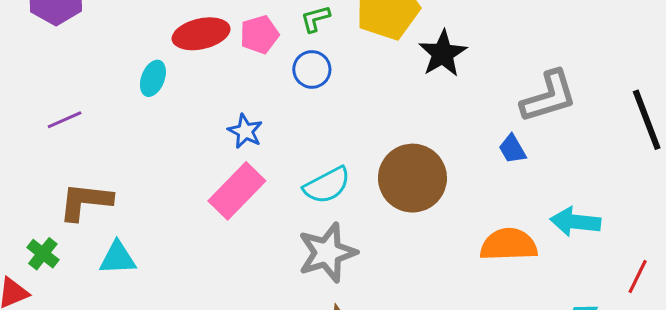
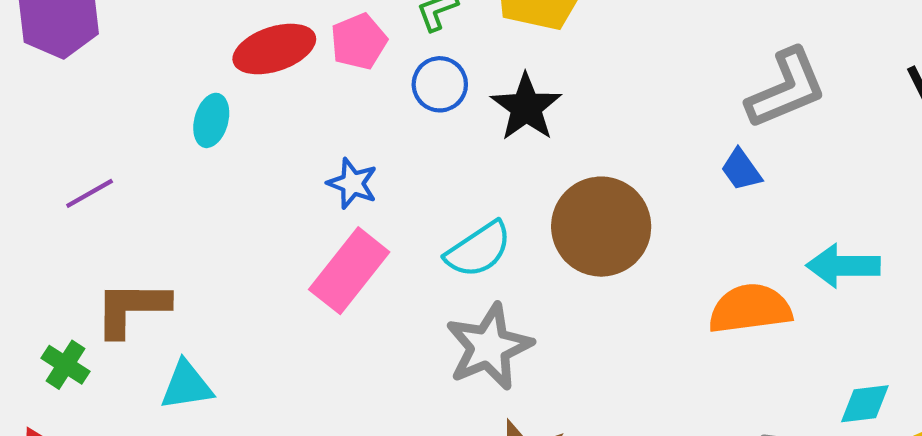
black star: (443, 54) -> (526, 107), moved
green cross: (43, 254) -> (66, 365), moved

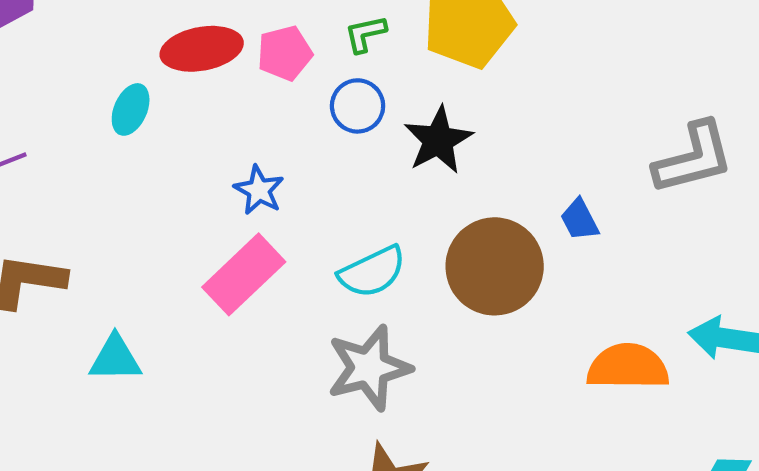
blue trapezoid: (741, 170) -> (580, 220), moved
cyan triangle: (187, 385) -> (115, 358), moved

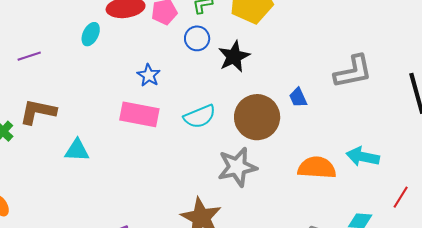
pink rectangle: (244, 274) -> (139, 114), turned 51
gray star: (369, 368) -> (237, 167), moved

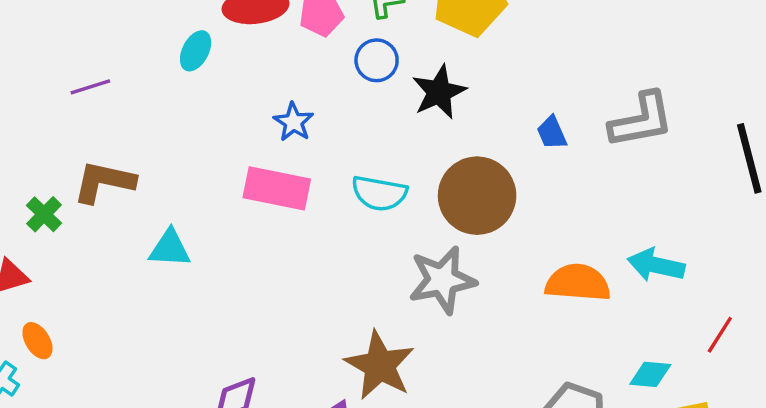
blue trapezoid: (298, 97) -> (552, 133), moved
cyan semicircle: (200, 116) -> (379, 193), turned 32

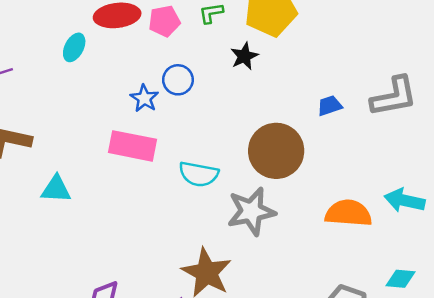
blue circle: (377, 60) -> (178, 80), moved
black star: (439, 92) -> (244, 56), moved, size x0.7
blue trapezoid: (552, 133) -> (330, 106), turned 95
cyan semicircle: (379, 193) -> (199, 174), moved

